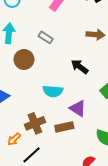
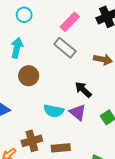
gray rectangle: (46, 37) -> (65, 48), moved, size x1.5
purple triangle: (78, 108) -> (78, 112), moved

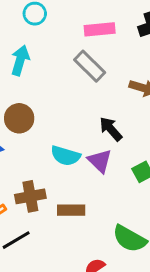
pink rectangle: (70, 22) -> (100, 29), turned 36
brown circle: (29, 76) -> (19, 118), moved

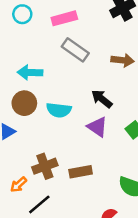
pink rectangle: (100, 29) -> (64, 18), moved
cyan arrow: (20, 60) -> (30, 73), moved, turned -95
cyan semicircle: (65, 156) -> (59, 110), moved

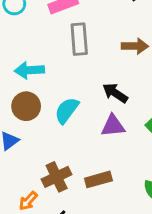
gray rectangle: (75, 50) -> (79, 39), turned 56
cyan semicircle: (59, 110) -> (67, 110), turned 125
purple triangle: (97, 127) -> (113, 126), turned -35

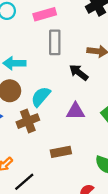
black arrow: (115, 93) -> (79, 72), moved
brown cross: (57, 177) -> (28, 121), moved

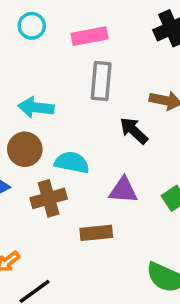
cyan semicircle: (41, 97) -> (72, 163), turned 55
brown rectangle: (61, 152) -> (96, 233), moved

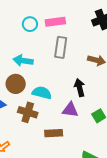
cyan circle: (32, 26) -> (30, 24), moved
black arrow: (134, 131) -> (80, 88), moved, turned 30
brown cross: (49, 198) -> (28, 112), turned 30

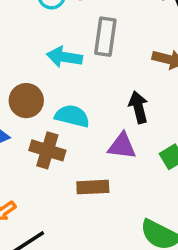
cyan arrow: (23, 61) -> (64, 57), moved

